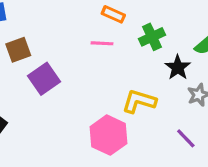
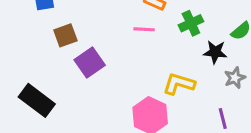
black star: (178, 67) -> (215, 52), turned -30
purple line: (186, 138) -> (223, 119), turned 30

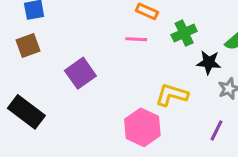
brown square: (65, 35) -> (28, 45), moved
purple line: (223, 119) -> (217, 130), turned 40

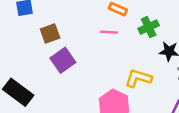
brown square: (28, 45) -> (50, 33), moved

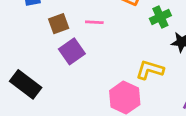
pink line: (109, 32) -> (94, 22), moved

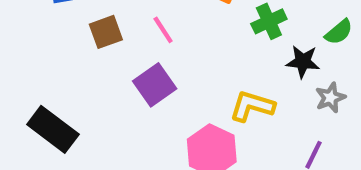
pink line: (94, 22) -> (163, 30), turned 54
purple square: (72, 51) -> (155, 85), moved

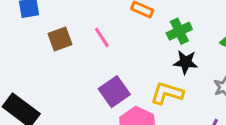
black star: (303, 62) -> (186, 62), moved
purple square: (155, 85) -> (114, 92), moved

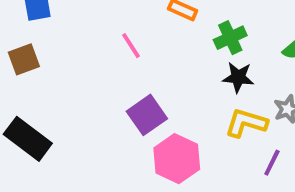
brown square: (60, 39) -> (24, 59), moved
yellow L-shape: (167, 93) -> (246, 123), moved

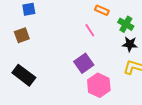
green cross: (230, 38) -> (126, 24), turned -35
pink line: (131, 46) -> (90, 30), moved

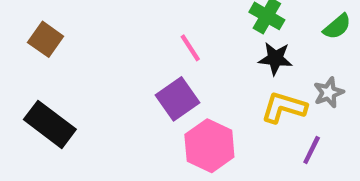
pink line: (90, 30) -> (190, 48), moved
brown square: (22, 35) -> (46, 39), turned -35

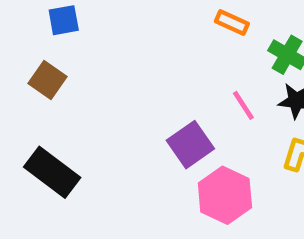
pink line: (190, 48) -> (243, 105), moved

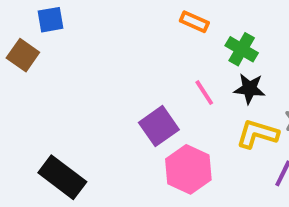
brown square: (48, 80) -> (23, 55), moved
black rectangle: (52, 172) -> (62, 177), moved

